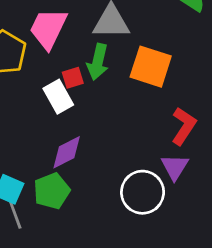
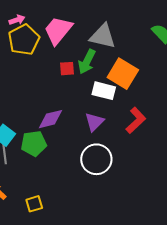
white rectangle: (58, 97) -> (104, 91), moved, turned -60
purple triangle: (175, 167) -> (94, 122), moved

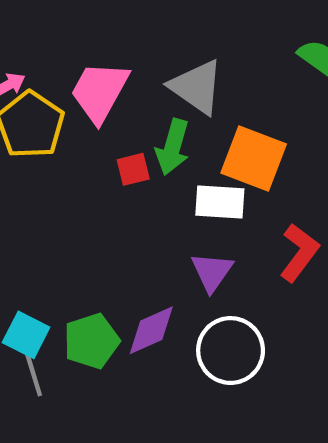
gray triangle: (103, 36) -> (197, 87), turned 32
purple diamond: (50, 119) -> (151, 330), moved

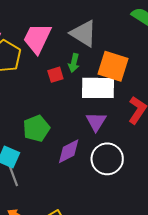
green arrow: (173, 147) -> (74, 63), size x0.7
white rectangle: (220, 202) -> (98, 88), size x1.4
green pentagon: (91, 341) -> (36, 128), moved

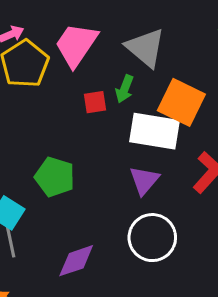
green pentagon: (36, 128) -> (55, 177), turned 30
purple diamond: (69, 151) -> (76, 261), moved

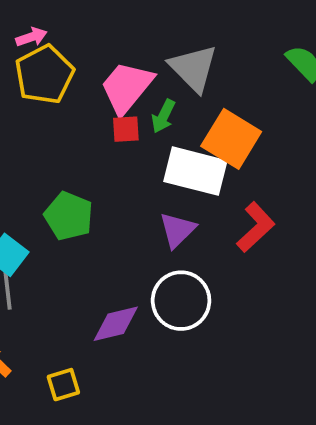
pink trapezoid: (76, 45) -> (127, 87), moved
purple diamond: (76, 261) -> (116, 324), moved

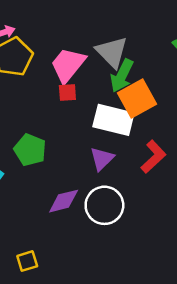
green arrow: (163, 116) -> (122, 76), moved, size x1.5
orange square: (231, 139) -> (137, 99), turned 30
purple diamond: (116, 324) -> (64, 201), moved

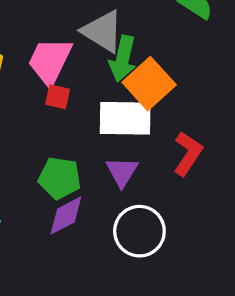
red square: (67, 92) -> (58, 97), turned 30
green pentagon: (30, 150) -> (60, 178), moved
purple diamond: (64, 201) -> (66, 216), moved

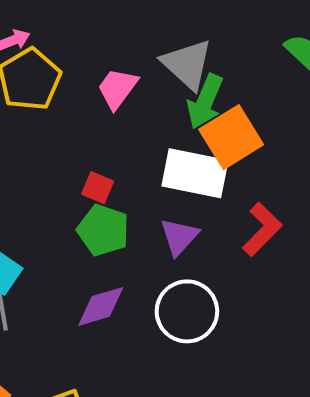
pink trapezoid: (50, 61) -> (117, 88), size x0.7
red square: (58, 97) -> (98, 188), moved
purple diamond: (66, 216) -> (101, 306), moved

